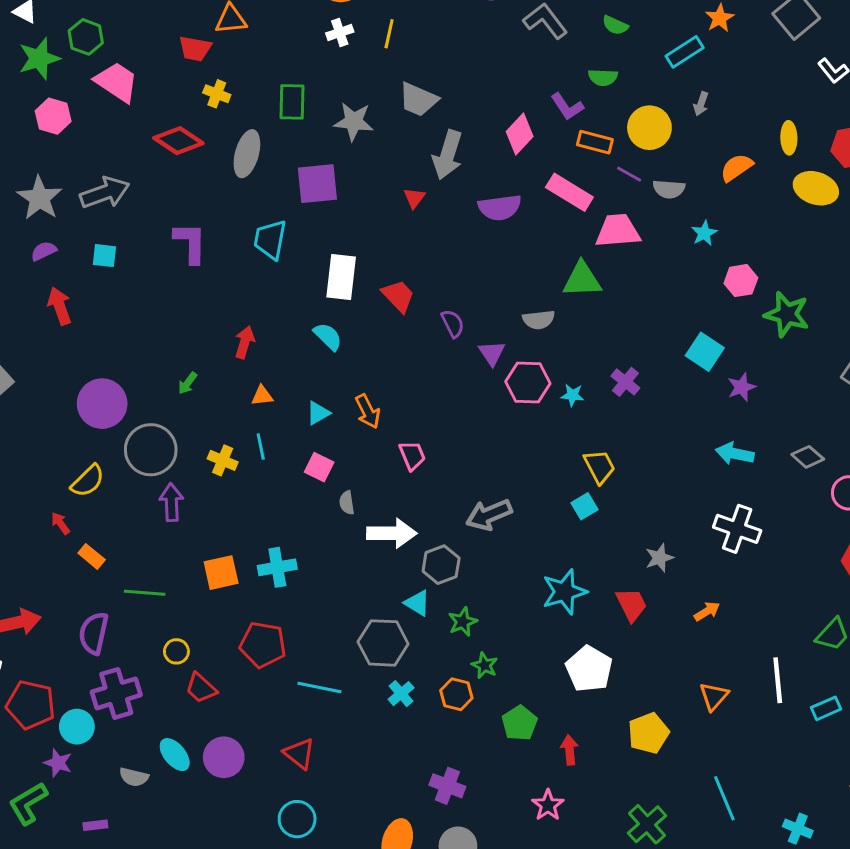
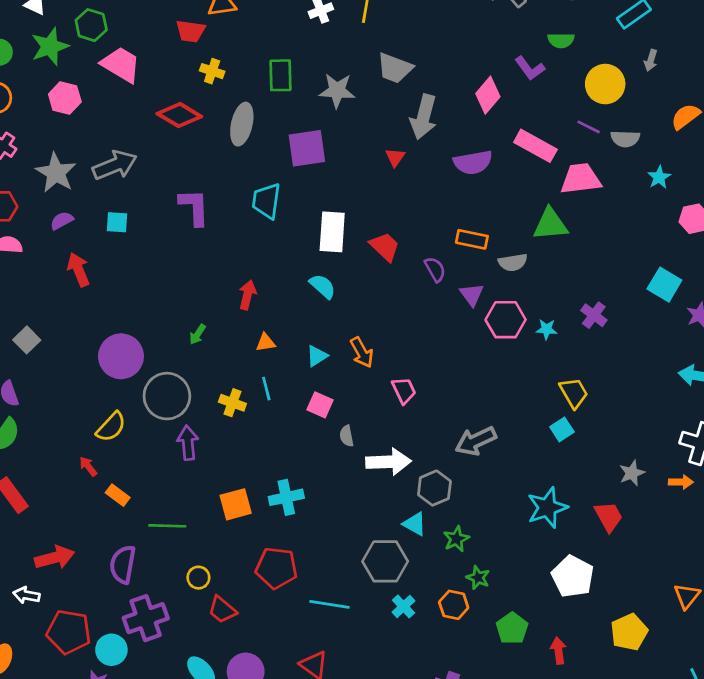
orange rectangle: (595, 142) -> (472, 239), moved
orange arrow: (707, 611) -> (681, 482), moved, turned 35

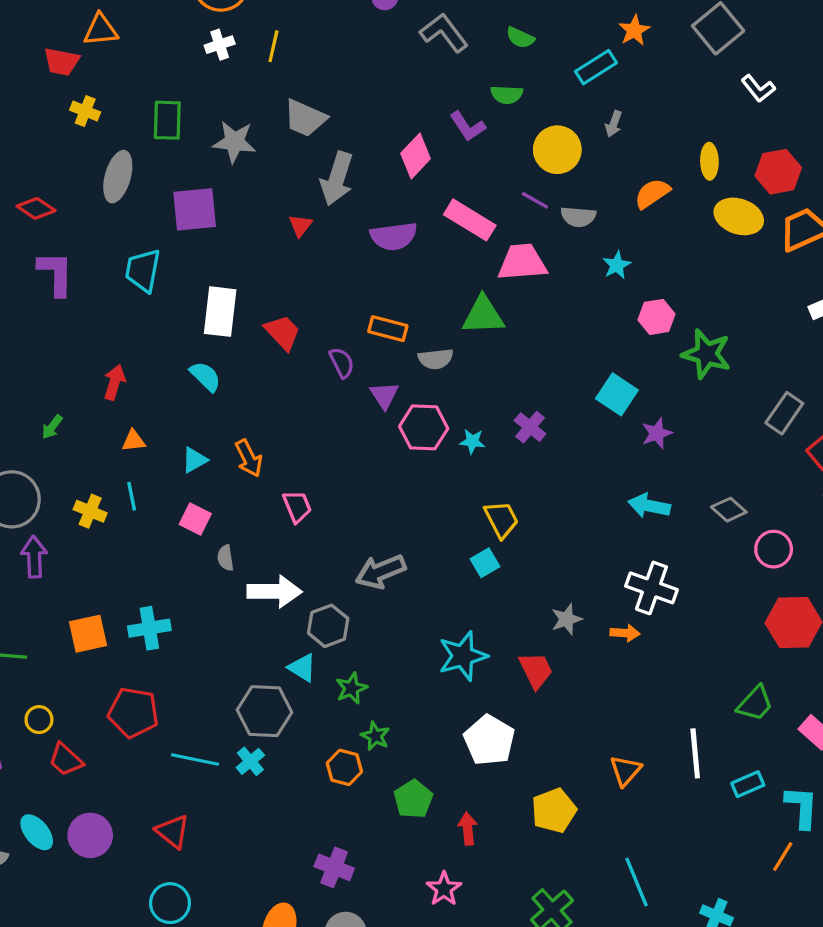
red diamond: (179, 115) -> (36, 208), moved, size x0.7
cyan cross: (404, 606) -> (250, 761), moved

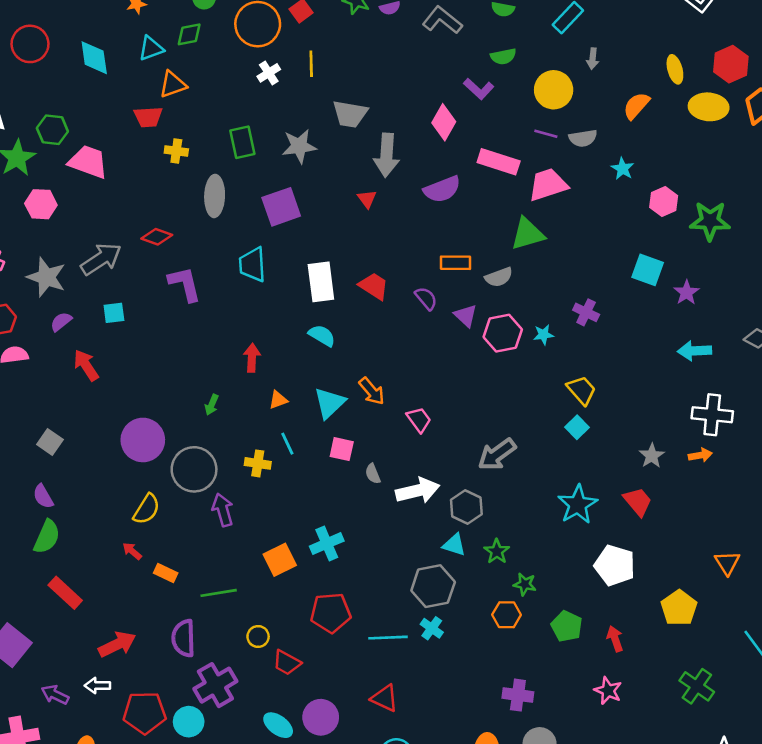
cyan triangle: (194, 460) -> (330, 403), size x1.5

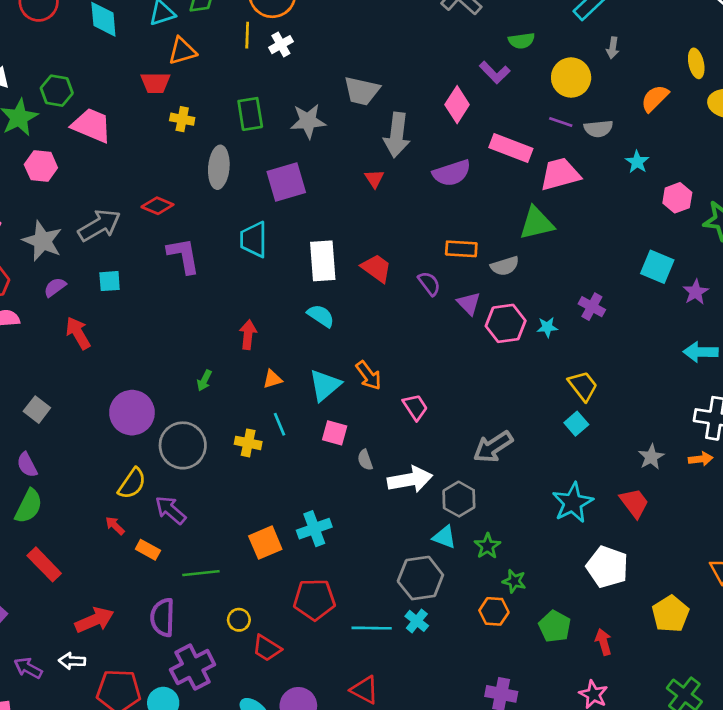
yellow line: (311, 64) -> (247, 35), moved
purple arrow: (223, 510) -> (170, 510), moved, turned -36

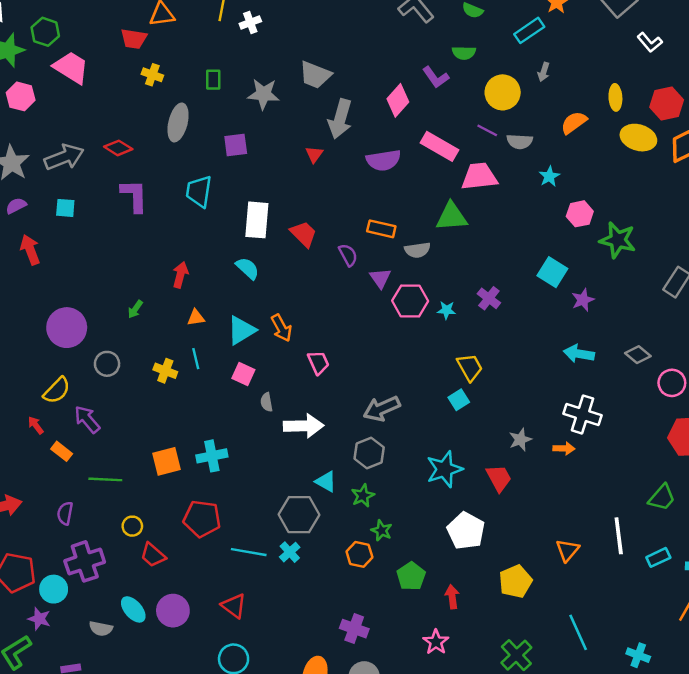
green rectangle: (250, 114) -> (213, 80), size x0.7
purple square: (286, 182) -> (236, 145), size x0.7
gray circle: (183, 445) -> (107, 364), size x0.6
gray hexagon: (459, 499) -> (369, 453), moved
purple semicircle: (163, 617) -> (65, 513), size x0.7

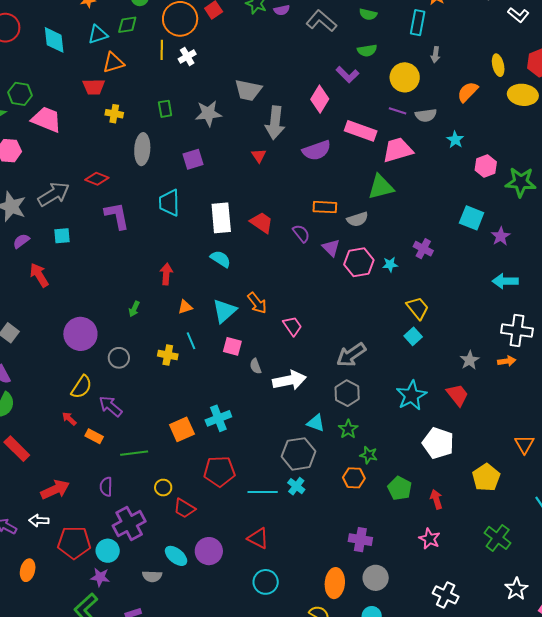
cyan rectangle: (529, 30) -> (418, 23), turned -35

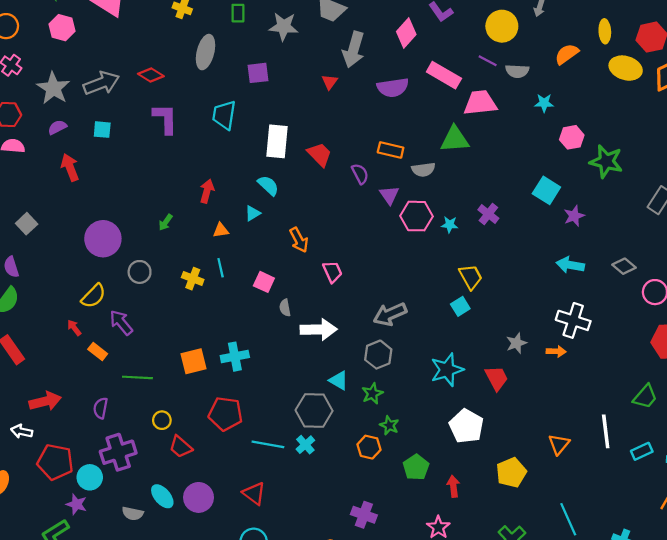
cyan star: (455, 140) -> (544, 103), turned 30
cyan triangle: (224, 311) -> (253, 213), moved, size x0.6

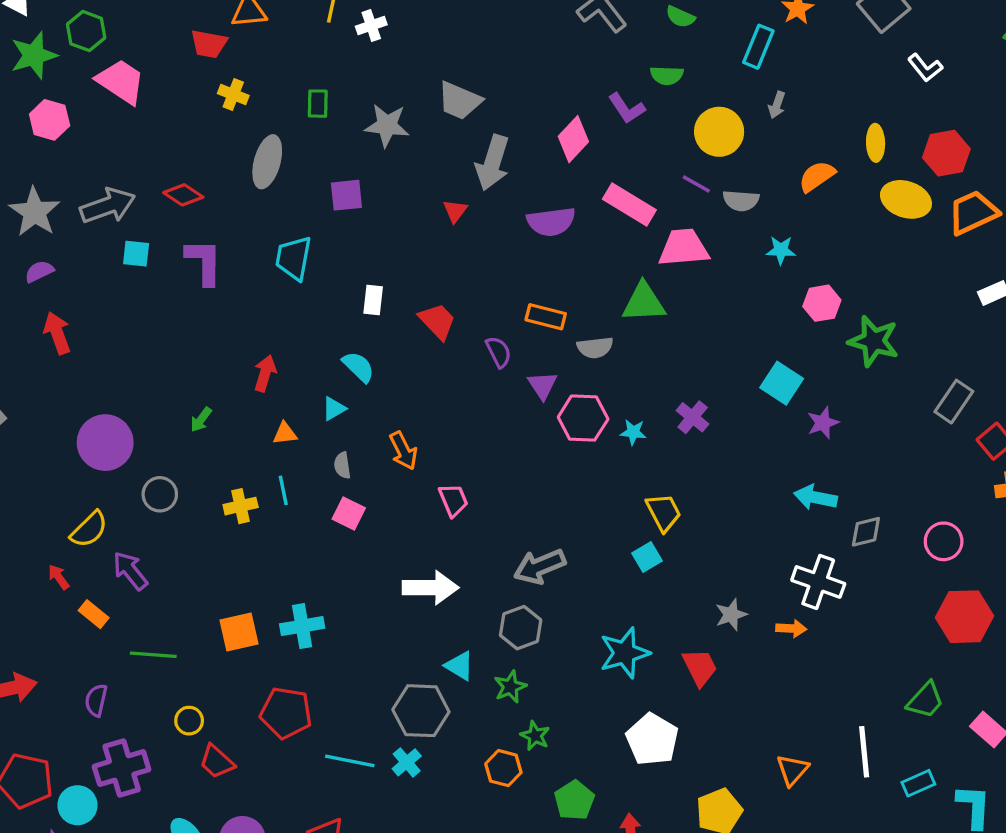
cyan square: (102, 130) -> (136, 254), moved
white rectangle: (277, 141) -> (373, 300), size x0.6
gray diamond: (624, 266) -> (866, 532), moved, turned -55
yellow cross: (193, 279) -> (241, 506), turned -35
gray semicircle: (285, 308) -> (342, 465), moved

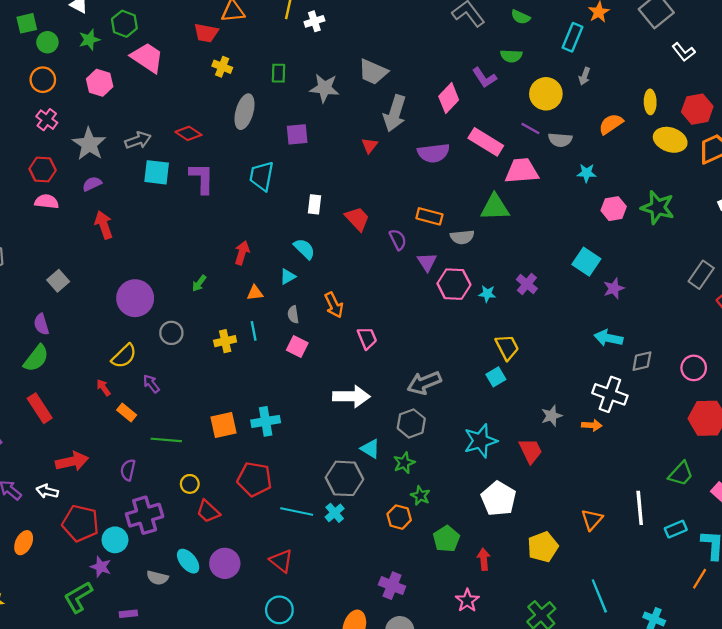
green star: (34, 55) -> (89, 40), size x0.7
gray arrow: (108, 206) -> (138, 140), size x0.7
cyan square: (136, 254) -> (157, 172), size x1.4
green star: (874, 341) -> (658, 207), moved
purple arrow: (130, 571) -> (151, 384), size x0.7

